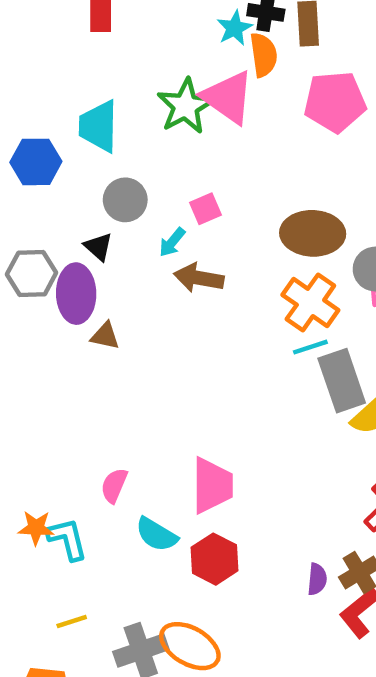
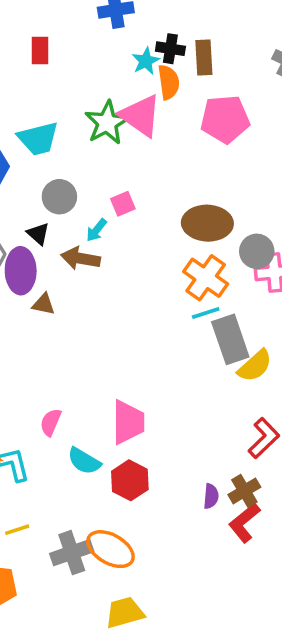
cyan trapezoid: (98, 126) -> (38, 139), turned -105
brown arrow: (199, 278) -> (81, 258), moved

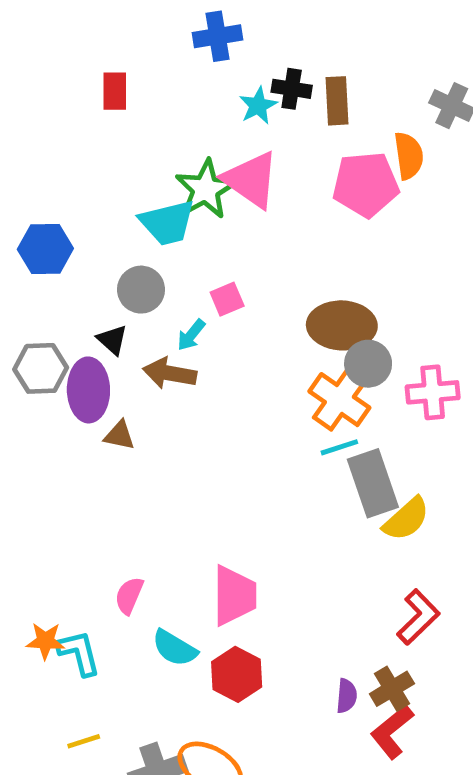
orange semicircle: (169, 82) -> (409, 156), moved
cyan trapezoid: (38, 139) -> (167, 223), moved
gray circle: (257, 251) -> (368, 364), moved

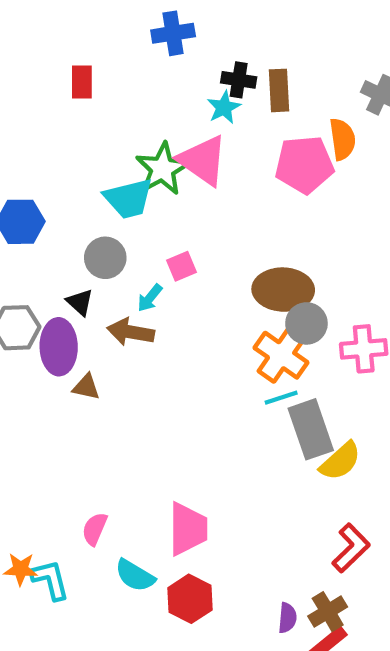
cyan star: (258, 106) -> (224, 107), moved

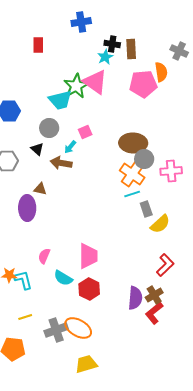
purple ellipse: (59, 347) -> (27, 208), moved
gray rectangle: (311, 429) -> (146, 209), size x0.6
purple semicircle: (287, 618) -> (135, 298), size x1.6

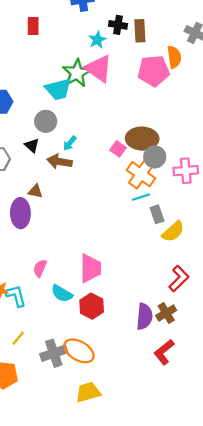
cyan star: (105, 57) -> (97, 40), moved
pink square: (85, 132) -> (118, 149), moved, turned -32
red L-shape: (154, 313) -> (164, 352), moved
yellow line: (25, 317) -> (18, 338), turned -32

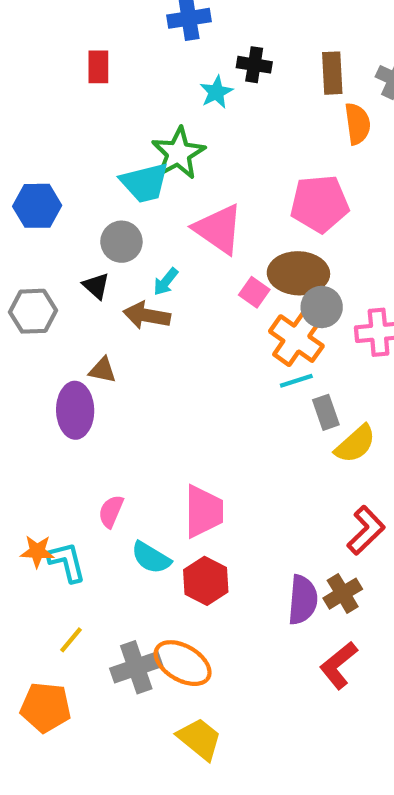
brown rectangle: (140, 31) -> (332, 73), moved
pink triangle: (98, 69) -> (218, 229), moved
pink pentagon: (154, 71) -> (320, 204), moved
yellow trapezoid: (88, 392) -> (199, 739), turned 55

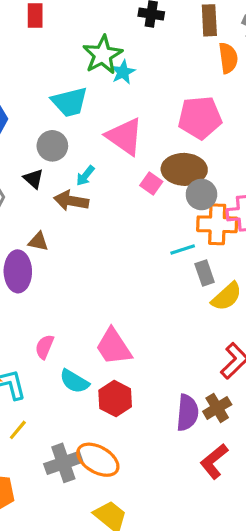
cyan star: (216, 92) -> (123, 72), moved
green star: (178, 153) -> (103, 55), moved
orange cross: (296, 339) -> (217, 224), moved, turned -33
pink trapezoid: (204, 511) -> (114, 347), turned 147
yellow line: (71, 640) -> (18, 430), moved

